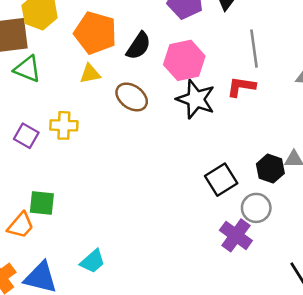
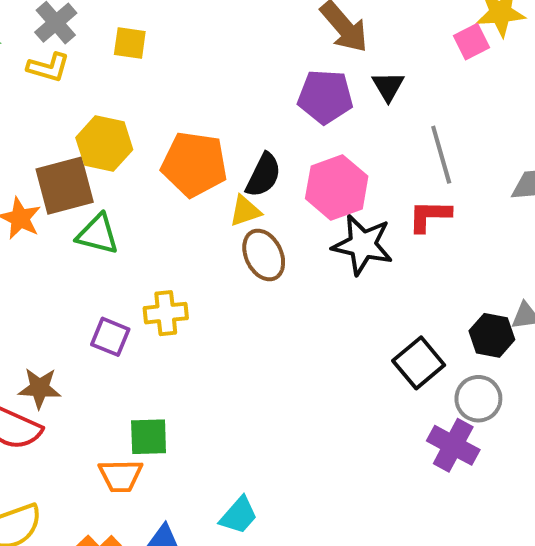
yellow triangle: (90, 74) -> (245, 211), moved
brown ellipse: (132, 97) -> (264, 255), turned 36
orange trapezoid: (21, 225) -> (121, 476), turned 56

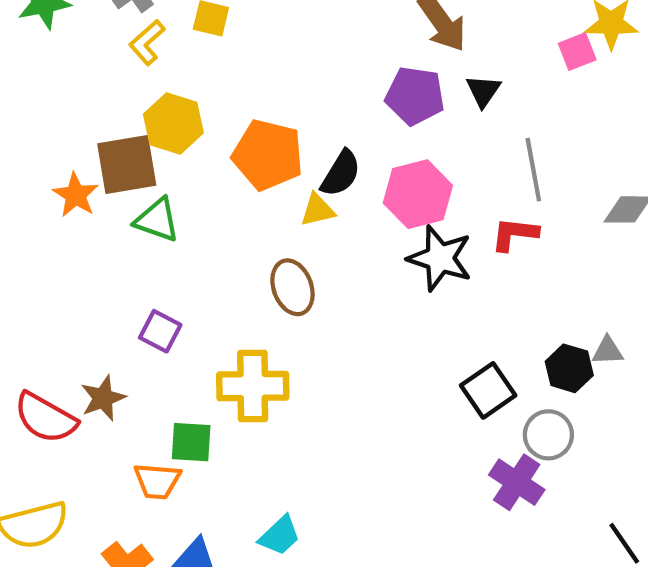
yellow L-shape: (48, 67) -> (147, 42), moved, turned 117
brown ellipse: (264, 255) -> (292, 287), moved
yellow cross: (166, 313) -> (253, 386), moved, size x1.5
brown star: (40, 388) -> (103, 398), moved, turned -30

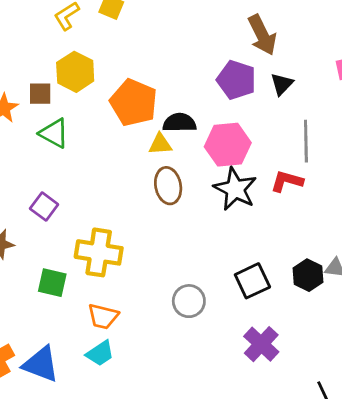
brown square: (127, 165) -> (40, 94), size x0.6
black semicircle: (341, 173) -> (179, 123), turned -132
brown ellipse: (292, 287) -> (168, 186), moved
gray circle: (548, 435) -> (189, 301), moved
orange trapezoid: (157, 481) -> (103, 316), moved

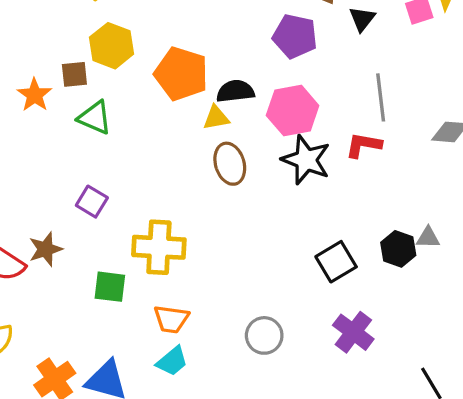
black triangle: (282, 84) -> (362, 19), moved
gray circle: (189, 301) -> (264, 335), moved

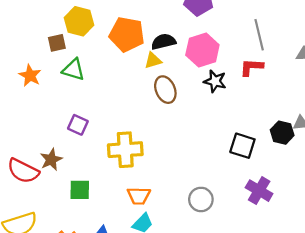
orange star: (35, 95) -> (30, 75), moved
black star: (306, 160) -> (215, 81), size x0.7
black square: (336, 262) -> (242, 146), turned -35
green square: (110, 287) -> (80, 190), moved

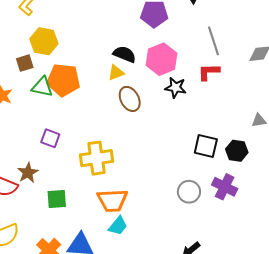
orange pentagon: (127, 34) -> (63, 80), moved
black semicircle: (164, 42) -> (124, 54), turned 40
black hexagon: (282, 133) -> (237, 151), moved
orange trapezoid: (139, 196) -> (112, 200), size x1.4
gray circle: (201, 199) -> (189, 192), moved

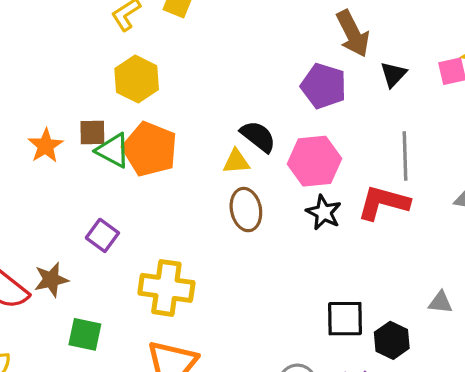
brown square: (25, 63) -> (92, 133), moved
red L-shape: (209, 72) -> (383, 203), size x1.4
black square: (206, 146) -> (345, 319), turned -30

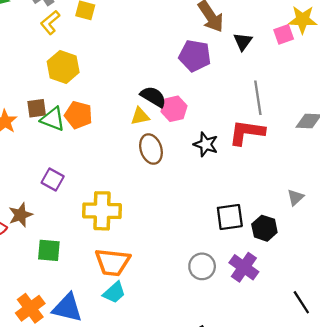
orange pentagon: (150, 149) -> (78, 115), size x0.7
pink hexagon: (314, 161) -> (174, 109), moved, size x0.7
gray triangle: (440, 302) -> (295, 197), turned -42

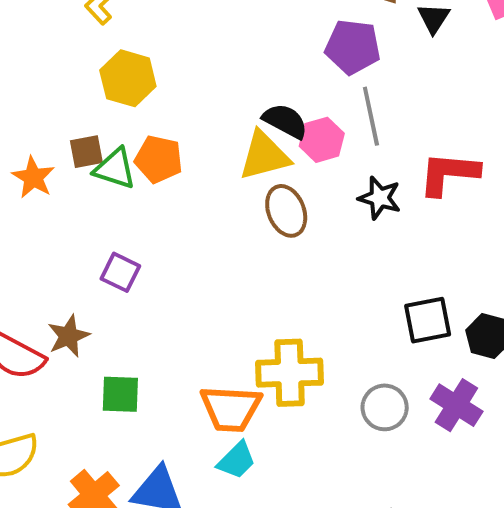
gray line: (258, 98) -> (371, 116), moved
yellow triangle: (140, 116) -> (264, 156), size x1.6
yellow cross: (102, 211) -> (290, 373), moved

